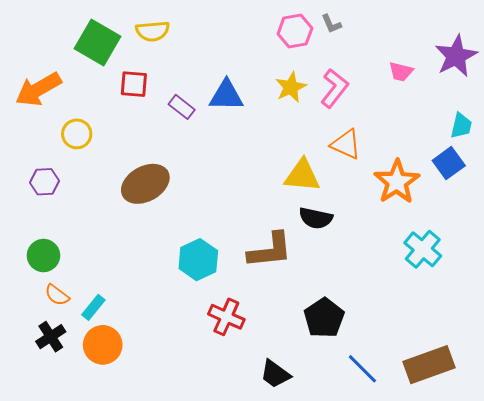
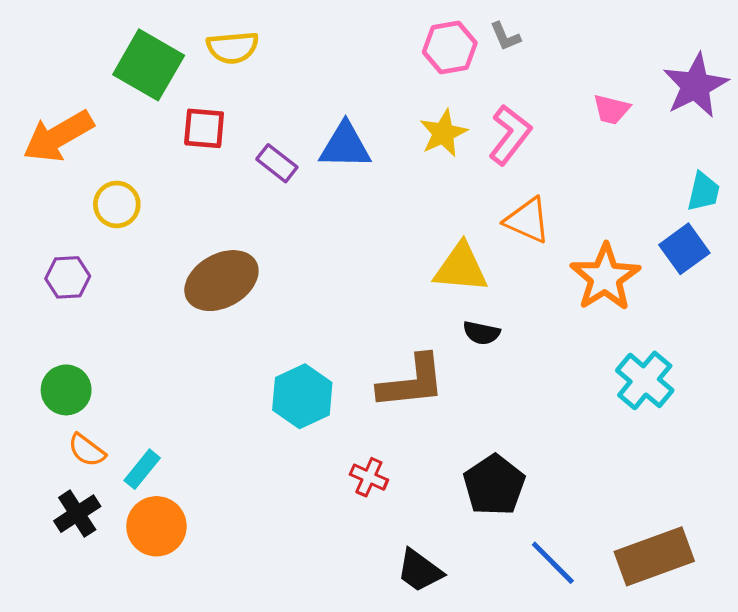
black semicircle: (316, 218) -> (481, 333), size x0.7
red cross: (226, 317) -> (369, 477), moved, size x0.7

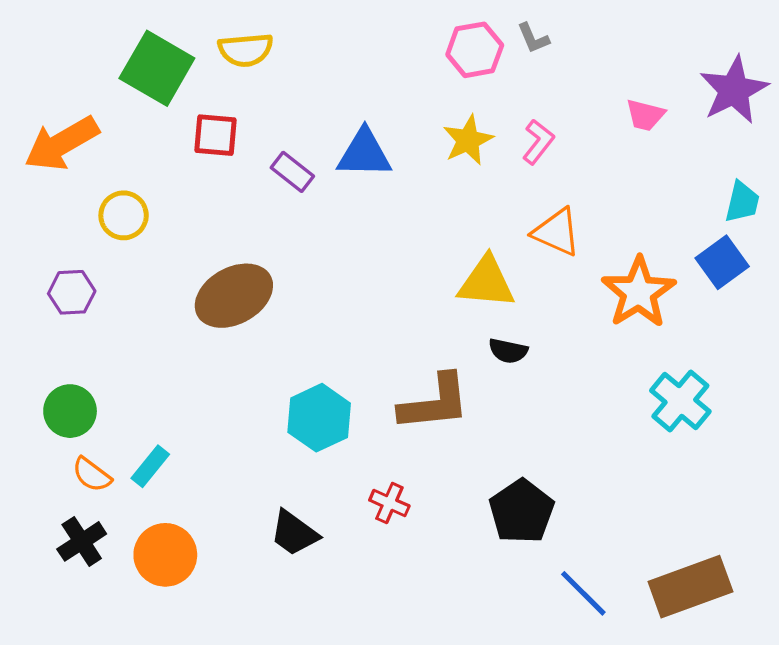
pink L-shape: (510, 135) -> (538, 142), size x0.7
cyan rectangle: (142, 469) -> (150, 466), moved
black trapezoid: (420, 571) -> (294, 533), moved

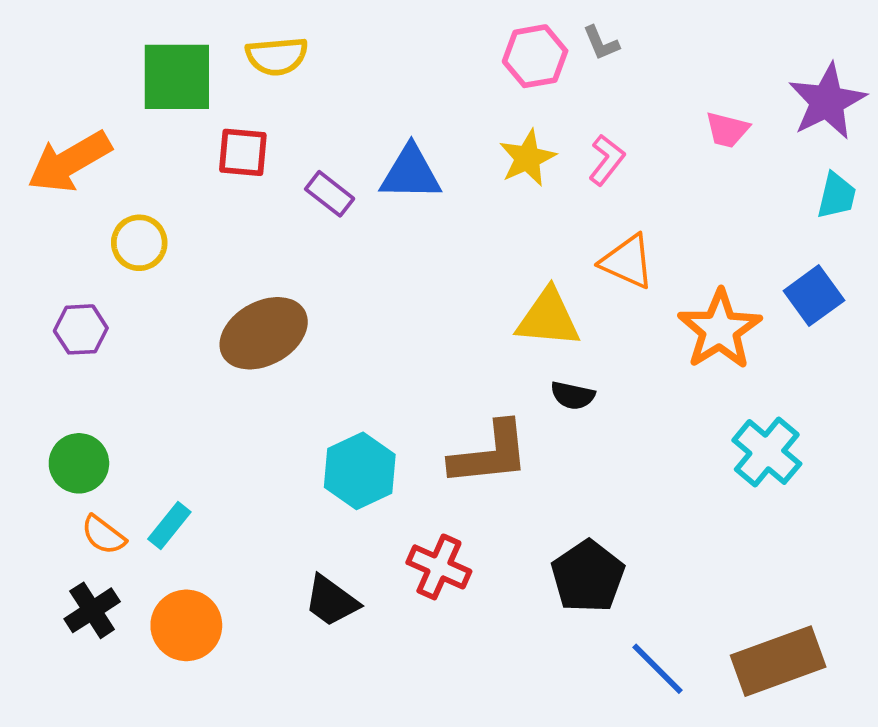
green square: (157, 68) -> (177, 77), turned -30
cyan trapezoid: (742, 202) -> (837, 196), moved
red cross: (389, 503) -> (439, 567), size x1.4

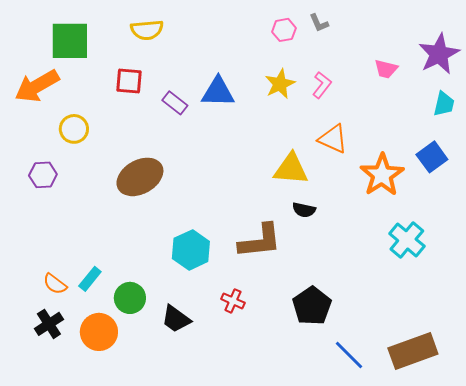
pink hexagon: (535, 56) -> (284, 30), size x0.7
green square: (177, 77) -> (70, 41), moved
green circle: (79, 463) -> (130, 298), moved
red cross: (439, 567) -> (233, 301), size x0.7

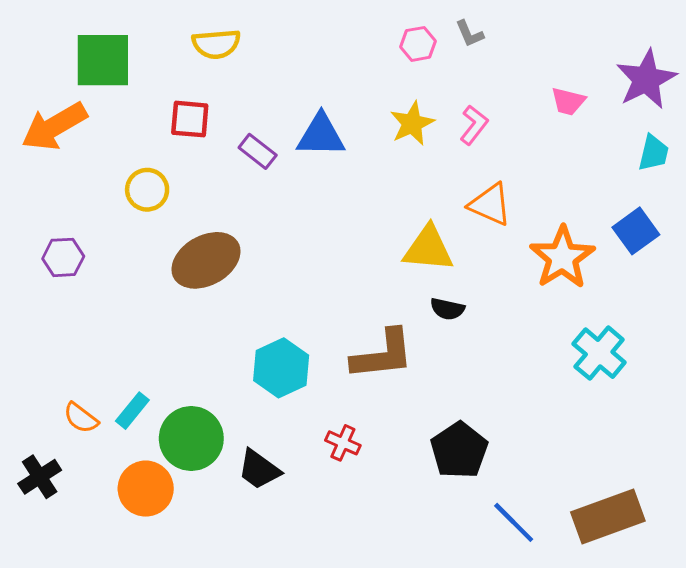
yellow circle: (74, 129) -> (147, 190), moved
green circle: (130, 298) -> (191, 439), size x1.4
black cross: (49, 324) -> (40, 477), moved

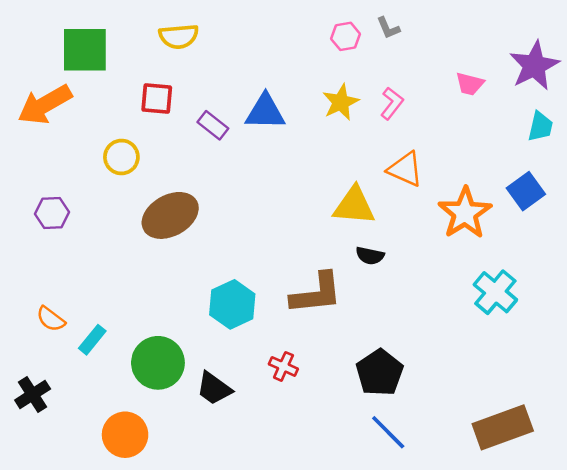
cyan rectangle: (132, 411) -> (92, 340), moved
orange semicircle: (81, 418) -> (51, 319), moved
orange circle: (146, 489) -> (125, 435), moved
blue line: (514, 522) -> (388, 432), moved

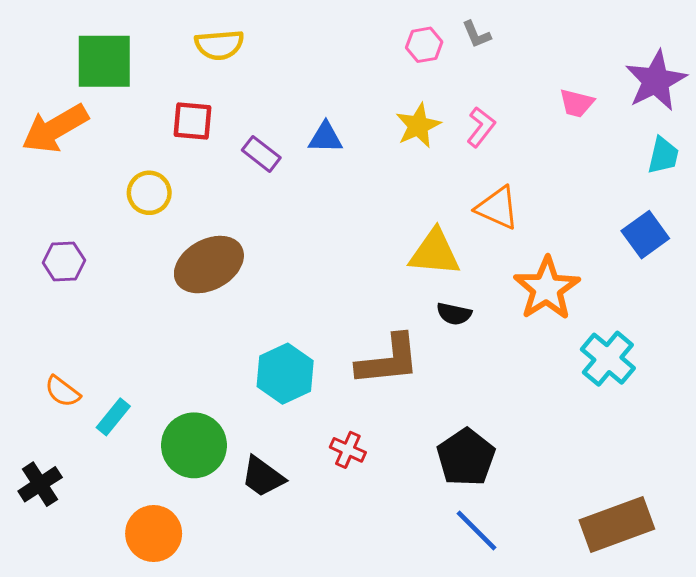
blue triangle: (265, 112) -> (325, 137), size x0.7
orange star: (465, 213) -> (547, 288), moved

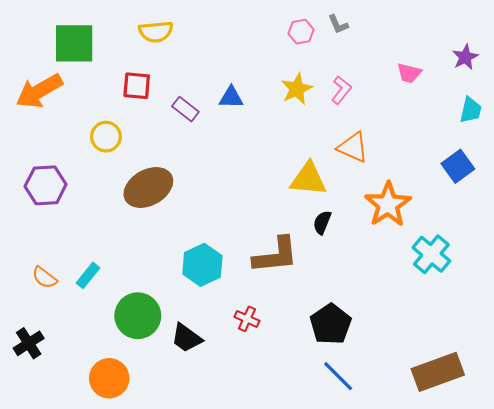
purple star: (656, 81) -> (465, 57), size x0.6
purple hexagon: (64, 262) -> (46, 185), size x1.4
black semicircle: (454, 314) -> (322, 222), turned 100
cyan rectangle: (113, 417) -> (88, 275), moved

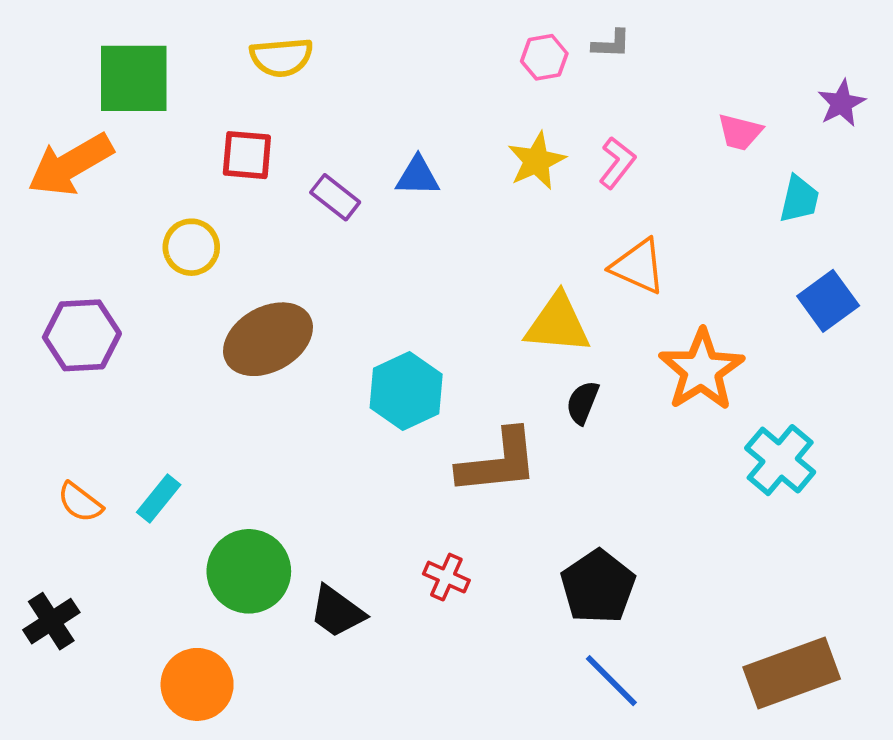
gray L-shape: (338, 24) -> (611, 44), turned -65
cyan trapezoid: (471, 110) -> (799, 199), moved
cyan hexagon: (202, 265) -> (406, 391), moved

